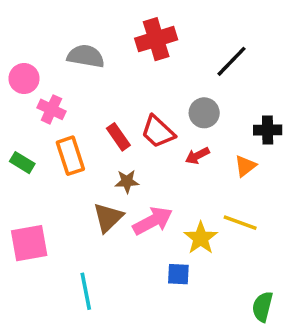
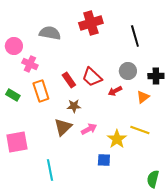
black line: (232, 61) -> (135, 36), turned -60
gray circle: (204, 113) -> (128, 71), moved
pink arrow: (153, 221) -> (89, 129), size x0.7

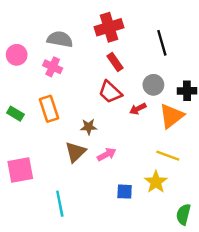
pink cross: (30, 64) -> (53, 67), moved
red rectangle: (69, 80) -> (115, 62), moved
orange triangle: (143, 97) -> (171, 116), size x1.6
yellow star: (117, 139) -> (156, 182), moved

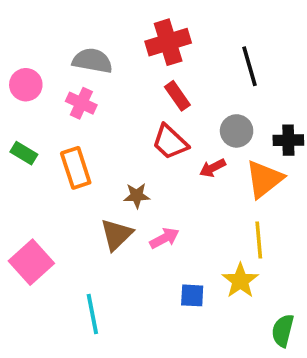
green rectangle: (15, 114) -> (24, 153), moved
yellow line: (168, 156) -> (259, 240), turned 65
pink square: (20, 170) -> (31, 262), turned -32

